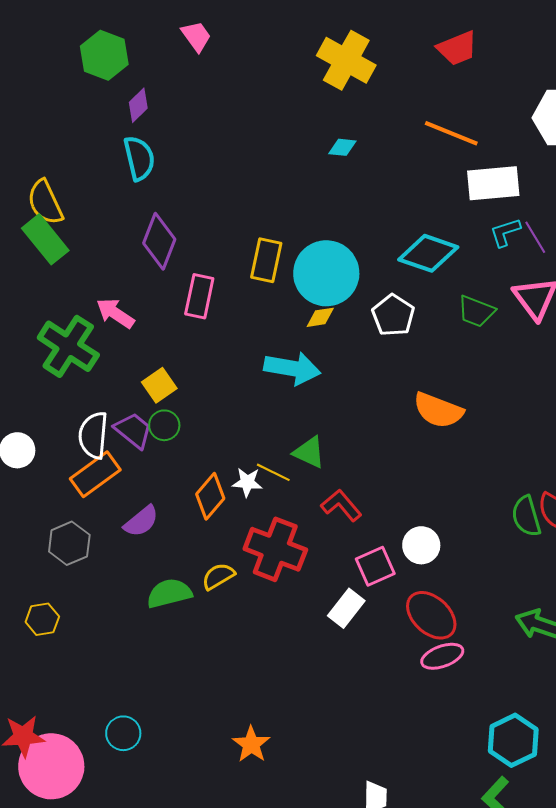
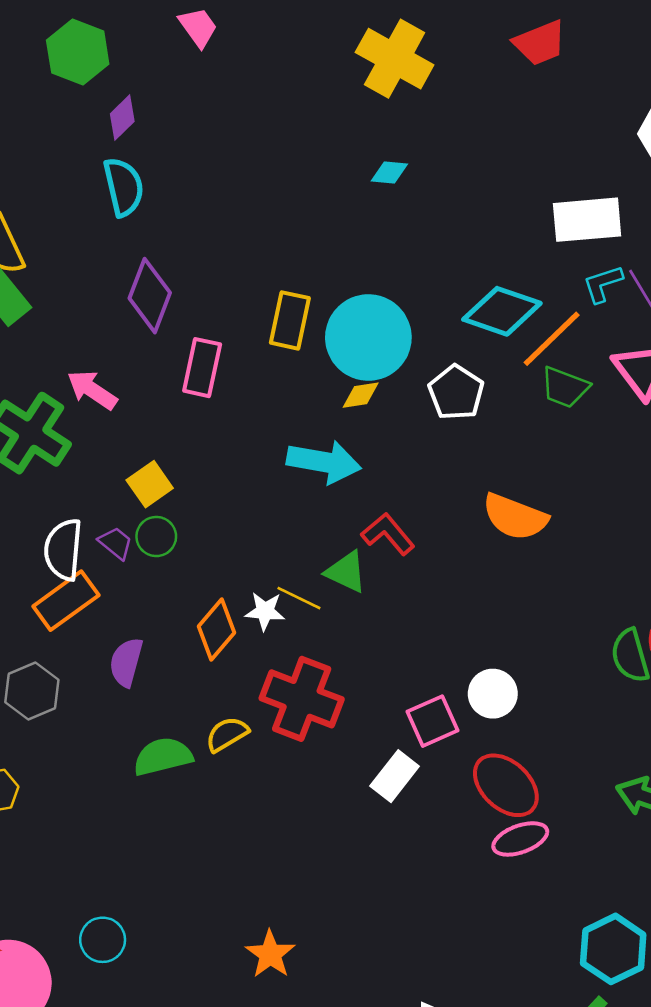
orange line: (451, 133) -> (552, 339), moved, turned -66
purple trapezoid: (133, 430) -> (116, 543), size x0.7
red L-shape: (341, 505) -> (388, 534), moved
purple semicircle: (141, 521) -> (126, 662), turned 144

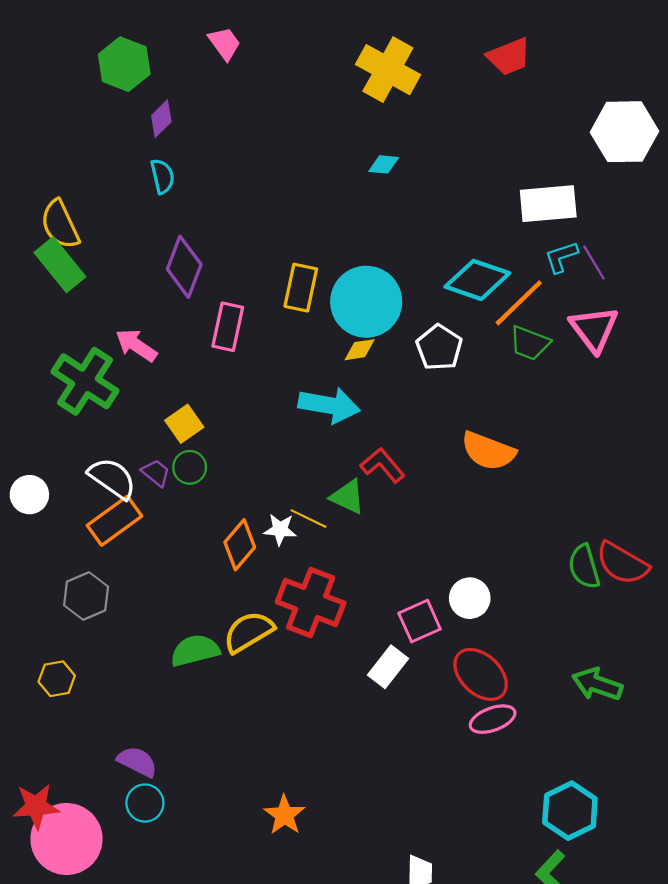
cyan semicircle: (124, 187) -> (162, 176), size x0.7
white semicircle: (63, 550) -> (112, 478), turned 120
purple semicircle: (126, 662) -> (137, 762), moved, turned 102
yellow semicircle: (227, 734) -> (248, 632), size x1.4

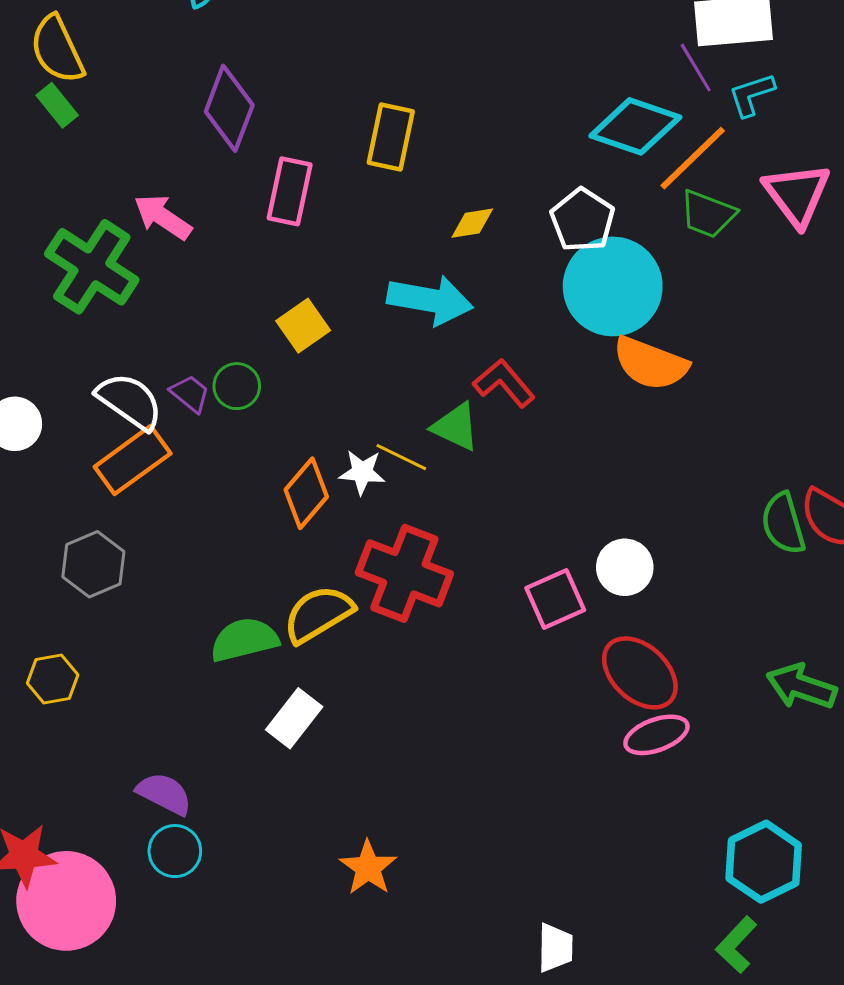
purple line: (594, 262) -> (696, 68), moved
green rectangle: (60, 265) -> (57, 105), size x0.6
cyan circle: (366, 302) -> (613, 286), moved
yellow square: (184, 424) -> (303, 326), moved
white rectangle: (388, 667) -> (294, 718), moved

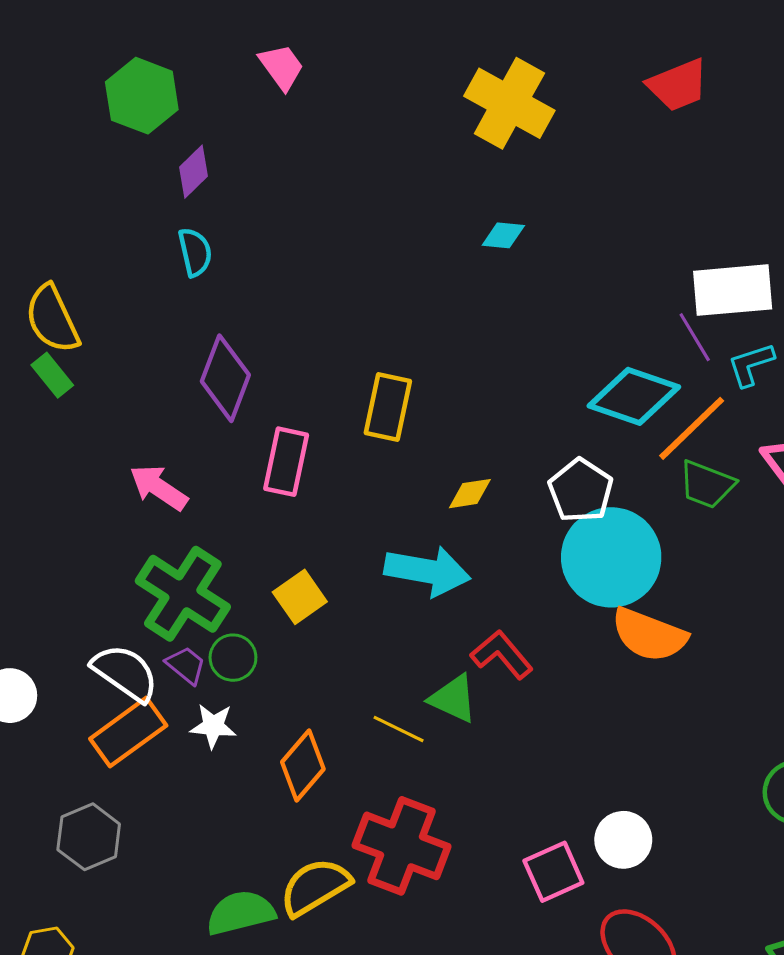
green cross: (92, 267) -> (183, 594), moved
white star: (362, 472) -> (213, 726), moved

